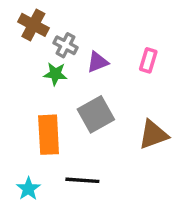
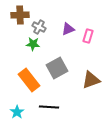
brown cross: (33, 25) -> (20, 15), turned -30
purple triangle: (98, 62) -> (68, 29), moved
orange rectangle: (49, 135) -> (29, 80), turned -35

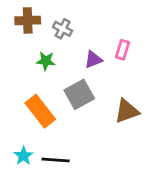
gray cross: (39, 27) -> (63, 29), moved
purple triangle: (68, 29) -> (93, 59), moved
black line: (49, 107) -> (56, 160), moved

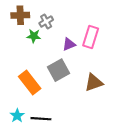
gray cross: (63, 29) -> (46, 22), turned 32
pink rectangle: (123, 50) -> (91, 37), size x1.5
green star: (46, 61) -> (34, 36), moved

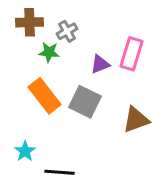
gray square: (59, 70) -> (85, 102), turned -35
orange rectangle: (30, 83) -> (45, 96), moved
cyan star: (17, 116) -> (25, 151), moved

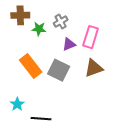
gray cross: (67, 31) -> (61, 22), moved
green star: (49, 52) -> (39, 29), moved
brown triangle: (136, 120) -> (94, 68), moved

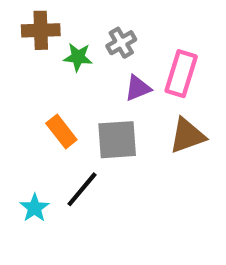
orange rectangle: (31, 66) -> (61, 131), size x0.7
gray square: (59, 70) -> (117, 140), turned -30
black line: (41, 119) -> (82, 189), moved, turned -54

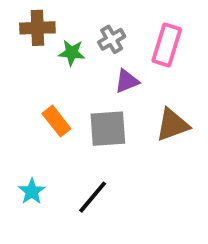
pink rectangle: (181, 74) -> (167, 45), moved
black line: (82, 189) -> (93, 197), moved

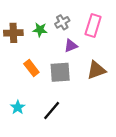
brown cross: (37, 28) -> (13, 33), moved

